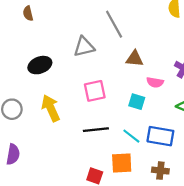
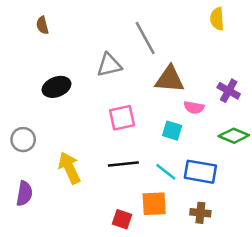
brown triangle: (135, 59) -> (170, 79), size x1.4
yellow arrow: (51, 108) -> (69, 168), moved

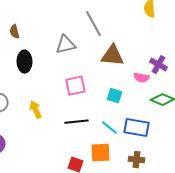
brown semicircle: (42, 25) -> (14, 32), moved
black ellipse: (57, 87) -> (24, 62), turned -70
pink semicircle: (194, 107) -> (141, 78), moved
yellow arrow: (69, 168) -> (35, 110), moved, size x0.7

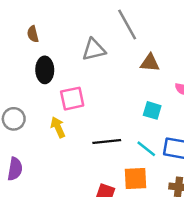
brown triangle: (112, 56) -> (150, 63), size x0.7
pink square: (75, 86) -> (72, 99), moved

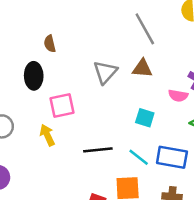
gray line: (127, 25) -> (145, 29), moved
brown semicircle: (33, 34) -> (50, 44), moved
gray triangle: (94, 50) -> (105, 72), moved, turned -35

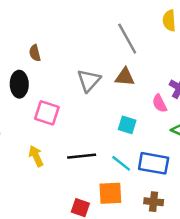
pink semicircle: (178, 96) -> (160, 103), turned 54
pink square: (62, 105) -> (47, 113), turned 30
yellow arrow: (47, 135) -> (36, 156), moved

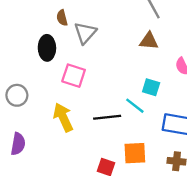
gray triangle: (89, 81) -> (85, 33), moved
yellow arrow: (36, 156) -> (63, 117), size x1.4
cyan line: (121, 163) -> (135, 106), moved

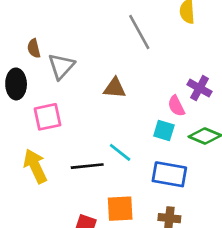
brown triangle: (149, 41) -> (115, 88), moved
pink square: (74, 76) -> (48, 117), turned -30
cyan square: (151, 87) -> (164, 131), moved

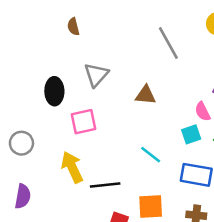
brown semicircle: (34, 48) -> (73, 27), moved
cyan square: (164, 131) -> (191, 134), turned -36
black line: (87, 166) -> (105, 185), moved

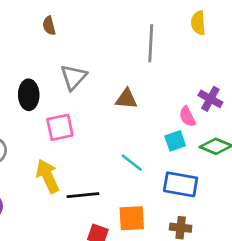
gray line: (168, 43) -> (151, 43), turned 32

